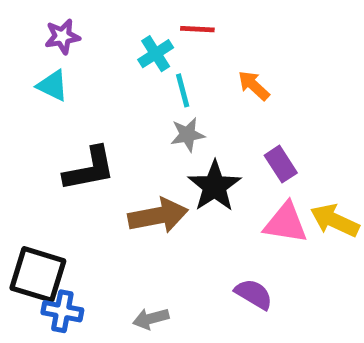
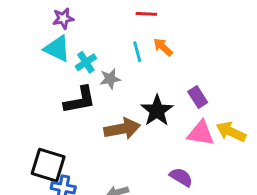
cyan cross: (156, 54) -> (86, 62), moved
cyan triangle: (53, 86) -> (57, 49), size x1.4
orange arrow: (254, 86) -> (163, 47), moved
gray star: (188, 135) -> (110, 79), moved

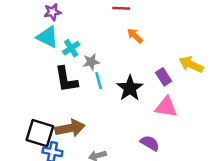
cyan line: (137, 52) -> (99, 81), moved
black L-shape: (80, 100) -> (66, 79), turned 92
brown arrow: (122, 129) -> (70, 128), moved
yellow arrow: (231, 132) -> (191, 64), moved

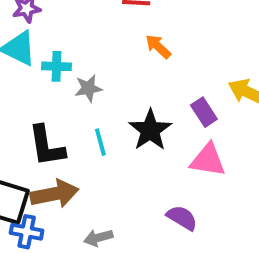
cyan cross: (71, 48) -> (56, 66), turned 35
black L-shape: (66, 79) -> (47, 146), moved
cyan line: (99, 81) -> (100, 142), moved

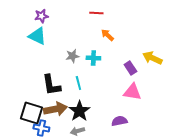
cyan cross: (56, 66) -> (93, 58), moved
black star: (150, 130) -> (79, 111), moved
purple semicircle: (182, 218) -> (119, 121), turned -42

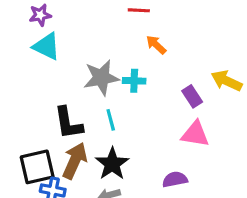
purple star: (41, 16) -> (40, 15), moved
gray star: (72, 56) -> (101, 78), size x1.6
brown arrow: (55, 109) -> (75, 161), turned -55
black square: (31, 113) -> (37, 167), turned -30

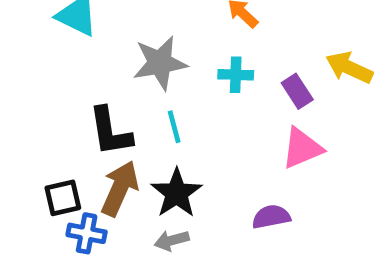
cyan cross: (134, 81) -> (236, 75), moved
pink triangle: (195, 134) -> (302, 148), turned -32
black square: (37, 167) -> (63, 198), size x0.7

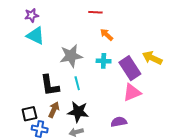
purple rectangle: (297, 91) -> (130, 68), size x1.6
brown arrow: (120, 188) -> (54, 110), size x0.7
black star: (176, 193) -> (78, 112), turned -30

